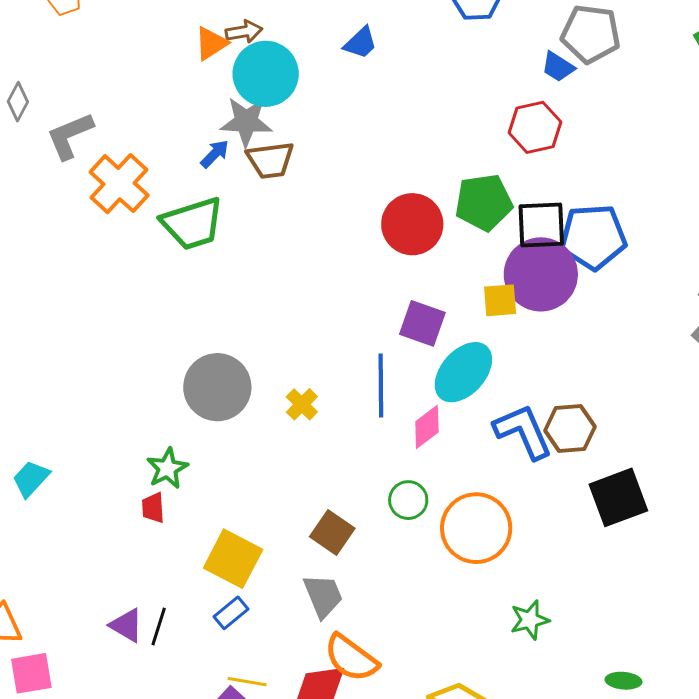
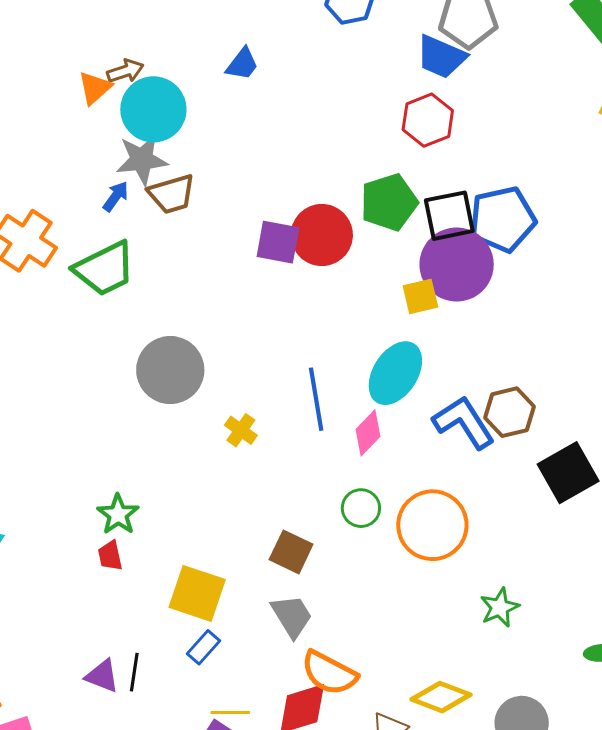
blue trapezoid: (558, 67) -> (441, 57), size x1.5
purple square: (422, 323) -> (278, 242), moved
gray circle: (217, 387) -> (170, 370), moved

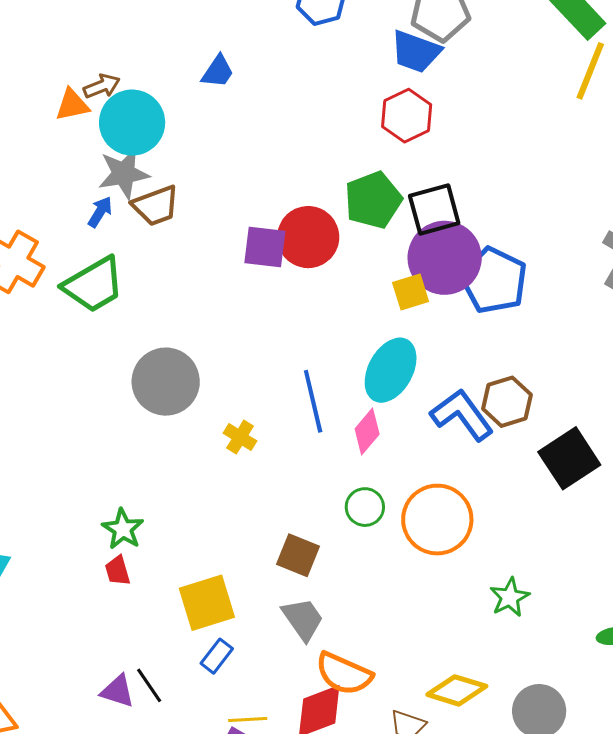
orange triangle: (95, 88) -> (72, 105), turned 33
blue pentagon: (502, 219) -> (494, 280), moved, turned -30
yellow square: (197, 593) -> (207, 603), turned -32
black line: (134, 672) -> (149, 685), turned -39

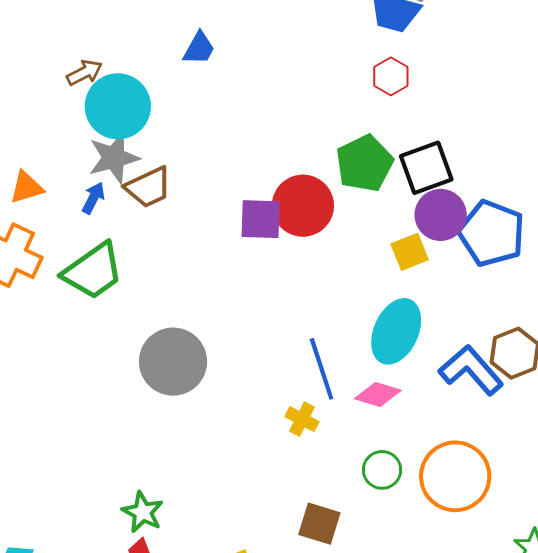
orange triangle: (72, 105) -> (27, 187), moved
red hexagon: (407, 116) -> (391, 76), size x0.7
purple circle: (445, 258) -> (441, 215), size x0.7
pink diamond: (367, 432) -> (378, 395), turned 72
yellow cross: (240, 437) -> (302, 419), moved

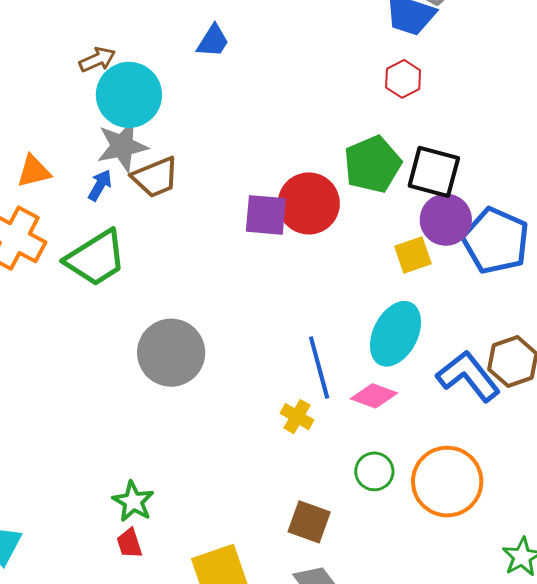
black square: (426, 168) -> (434, 172), turned 32

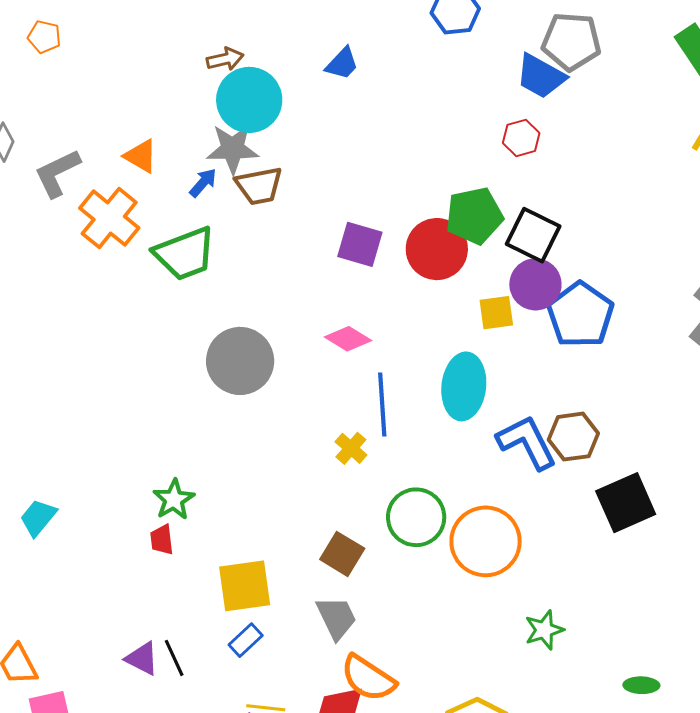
orange triangle: (34, 171) -> (141, 156), turned 33
red circle: (309, 203) -> (437, 249), moved
cyan ellipse: (396, 334) -> (464, 386), turned -32
pink diamond: (374, 396) -> (348, 339), moved
green circle: (374, 471) -> (416, 517), size x1.5

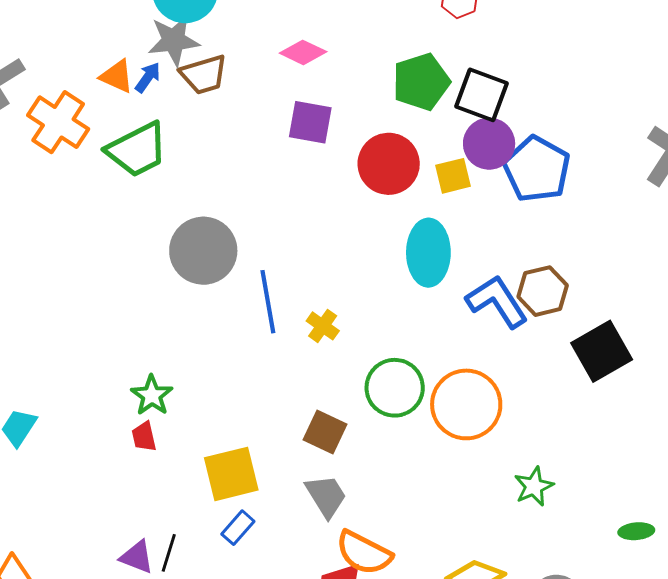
orange triangle: (141, 156) -> (117, 76), moved
red circle: (437, 249) -> (389, 164), moved
pink diamond: (348, 339) -> (303, 52), moved
blue line: (382, 404) -> (268, 302), moved
black line: (174, 658) -> (169, 553), turned 48

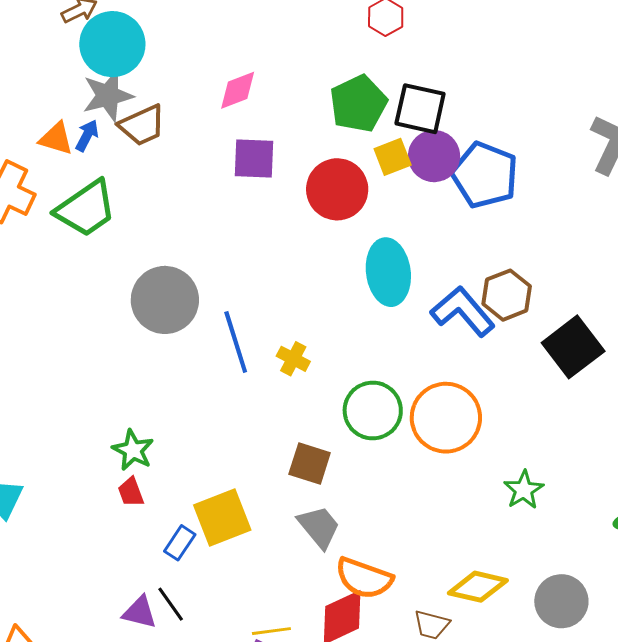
pink diamond: (303, 52) -> (238, 90), turned -39
yellow square: (453, 176) -> (393, 157), moved
blue rectangle: (238, 528) -> (180, 543), moved
black line: (169, 553) -> (171, 604), turned -45

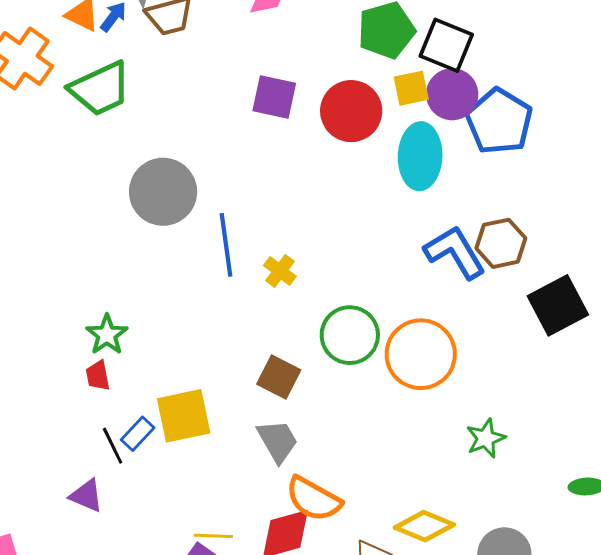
purple square: (254, 159) -> (274, 97), moved
cyan ellipse: (388, 272) -> (420, 156), moved
black line: (171, 604) -> (113, 446), moved

